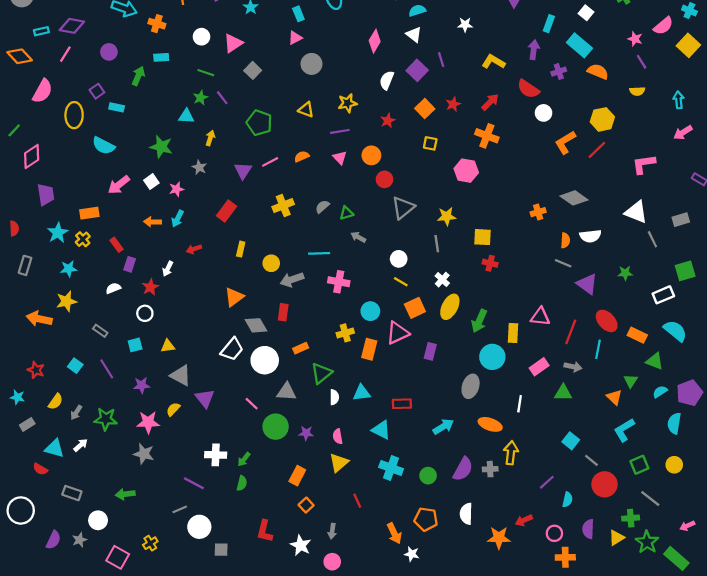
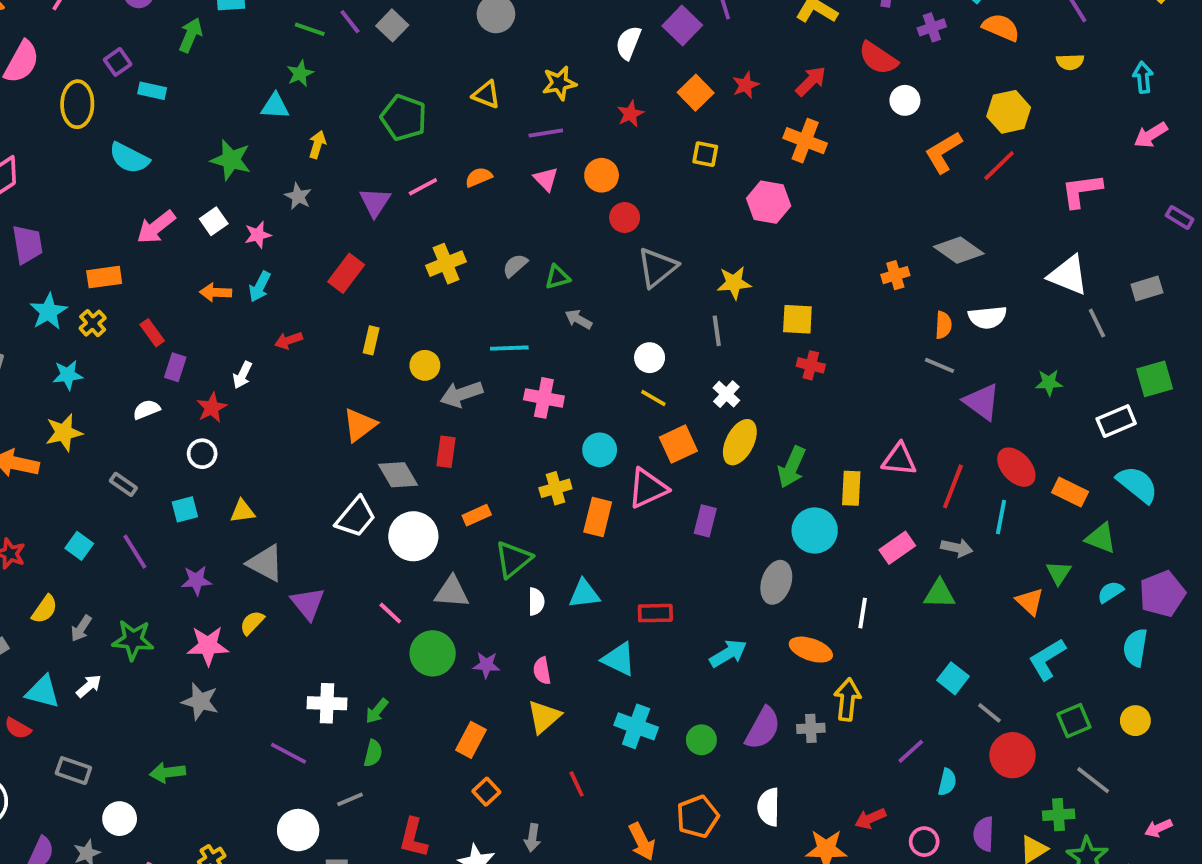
purple line: (222, 98) -> (350, 22), moved
gray line: (180, 509) -> (350, 799), moved
orange pentagon: (426, 519) -> (698, 817), turned -30

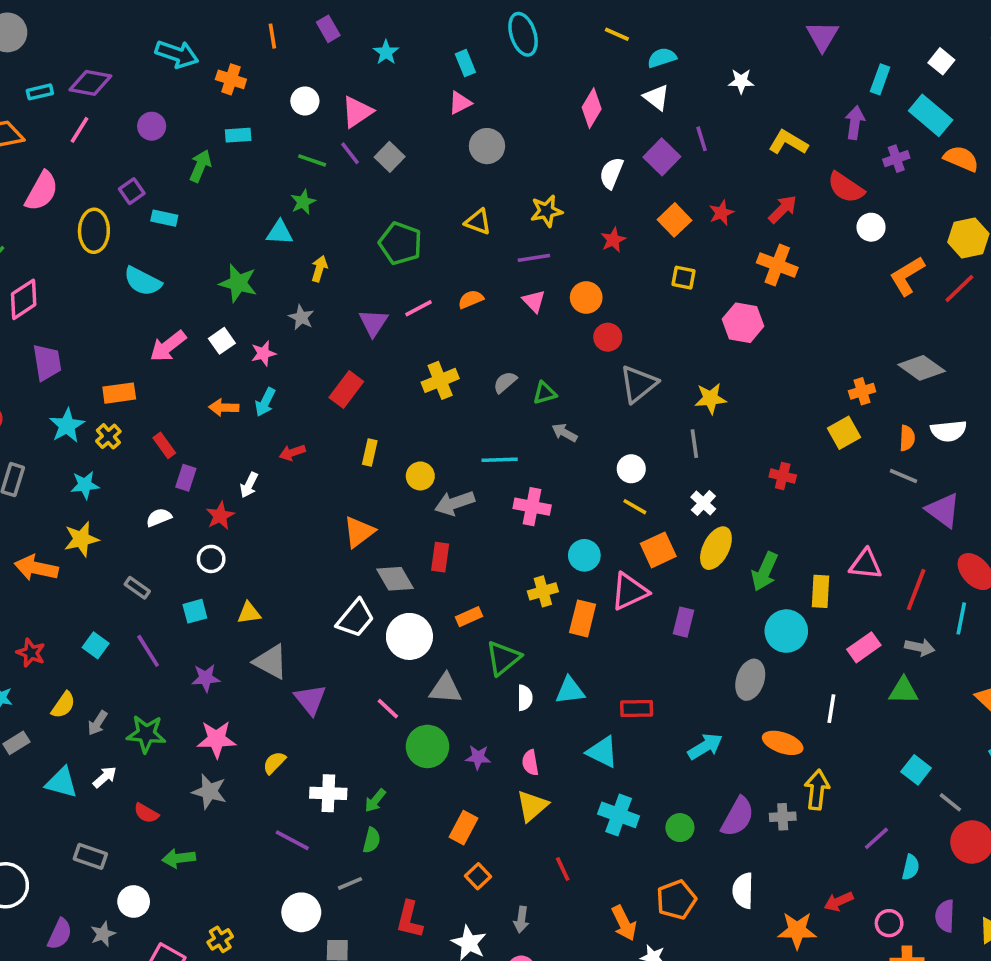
yellow square: (797, 319) -> (844, 433), moved, turned -32
yellow semicircle: (252, 623) -> (274, 763), moved
red semicircle: (18, 728) -> (146, 813), moved

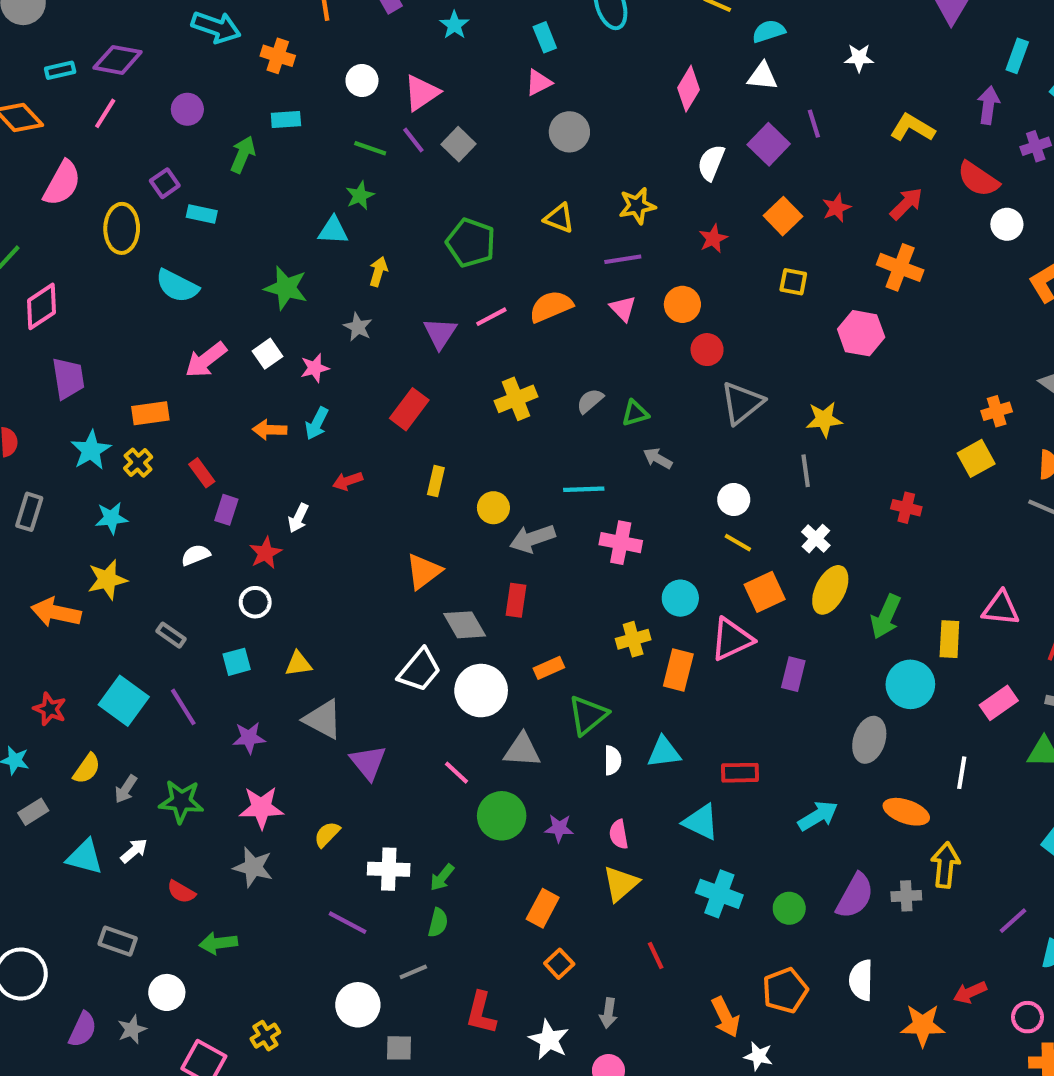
white triangle: (656, 97) -> (762, 76), turned -32
orange semicircle: (471, 299) -> (551, 306), size x1.5
cyan square: (96, 645) -> (124, 701), size x1.6

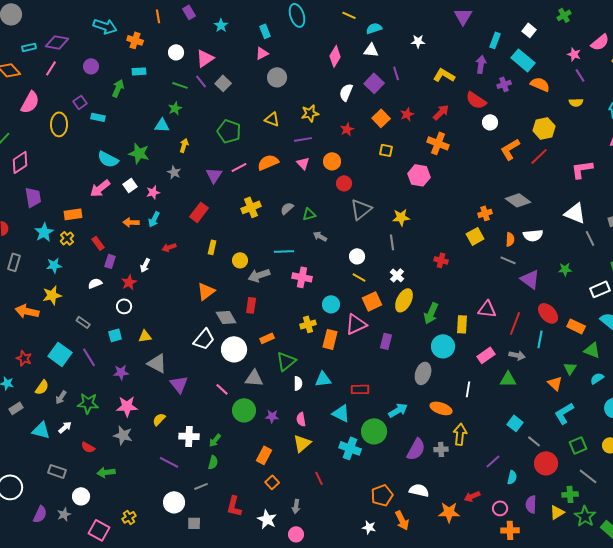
cyan semicircle: (177, 286) -> (108, 159), moved
green circle: (789, 908) -> (374, 431), moved, size x1.6
white semicircle: (861, 980) -> (419, 490), turned 102
orange arrow: (726, 1017) -> (402, 520), moved

